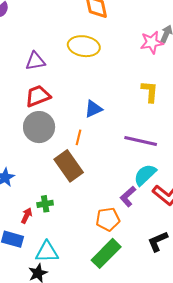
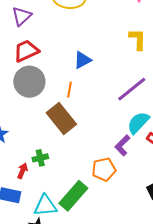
purple triangle: (35, 61) -> (22, 16), turned -30
purple line: (141, 141) -> (132, 89), turned -48
green rectangle: (106, 253) -> (73, 196), moved

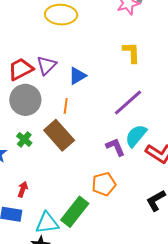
purple triangle: (22, 16) -> (46, 65), moved
purple L-shape: (122, 145) -> (115, 147), moved, turned 115
green cross: (40, 158) -> (24, 139), moved, turned -35

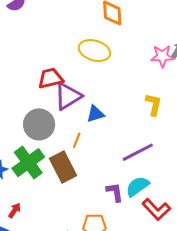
purple triangle: (46, 65) -> (68, 96), size x1.4
red trapezoid: (21, 69) -> (51, 78), moved
green cross: (24, 139) -> (28, 163), size x2.0

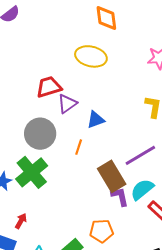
purple triangle: (68, 96) -> (67, 104), size x0.7
brown rectangle: (63, 167) -> (112, 176), moved

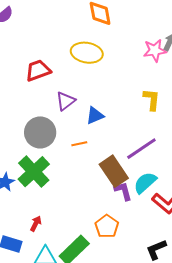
red trapezoid: (49, 87) -> (38, 71), moved
orange line: (79, 147) -> (79, 144), turned 63
red arrow: (21, 221) -> (36, 224), moved
orange pentagon: (102, 231) -> (107, 226), turned -30

